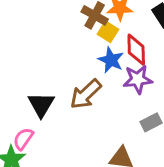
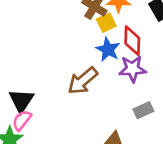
yellow square: (108, 32) -> (106, 23), turned 30
black triangle: (41, 105) -> (21, 101), moved

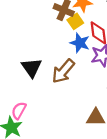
black triangle: (21, 101) -> (32, 68), moved

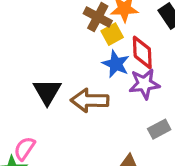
brown arrow: (63, 71) -> (90, 100), turned 45

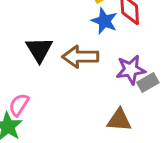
purple star: (144, 84) -> (131, 70), moved

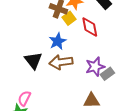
blue star: (104, 21) -> (58, 41), moved, turned 30

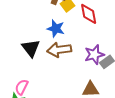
blue star: (58, 41) -> (56, 29), turned -30

